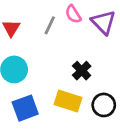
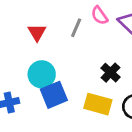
blue square: (25, 108) -> (54, 95), moved

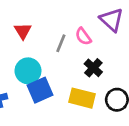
pink semicircle: (99, 15) -> (83, 36), moved
gray line: (76, 28) -> (61, 43), moved

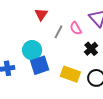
red triangle: (23, 31) -> (41, 14), moved
black cross: (93, 68) -> (91, 49), moved

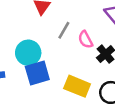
pink semicircle: (76, 28) -> (86, 40), moved

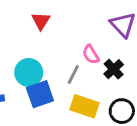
gray line: (64, 30) -> (73, 74), moved

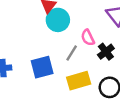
cyan circle: (29, 72) -> (58, 20), moved
yellow rectangle: (84, 106) -> (79, 81), turned -40

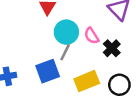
cyan circle: (58, 20) -> (66, 32), moved
gray line: (72, 53) -> (65, 52), moved

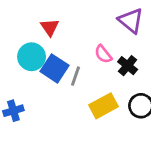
cyan circle: (66, 32) -> (32, 57), moved
blue square: (48, 71) -> (54, 68), moved, turned -30

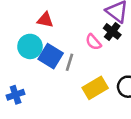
red triangle: (50, 27) -> (45, 20), turned -42
black cross: (128, 66) -> (112, 31), moved

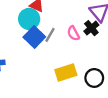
cyan circle: (30, 46) -> (29, 19), moved
gray line: (70, 62) -> (50, 35), moved

